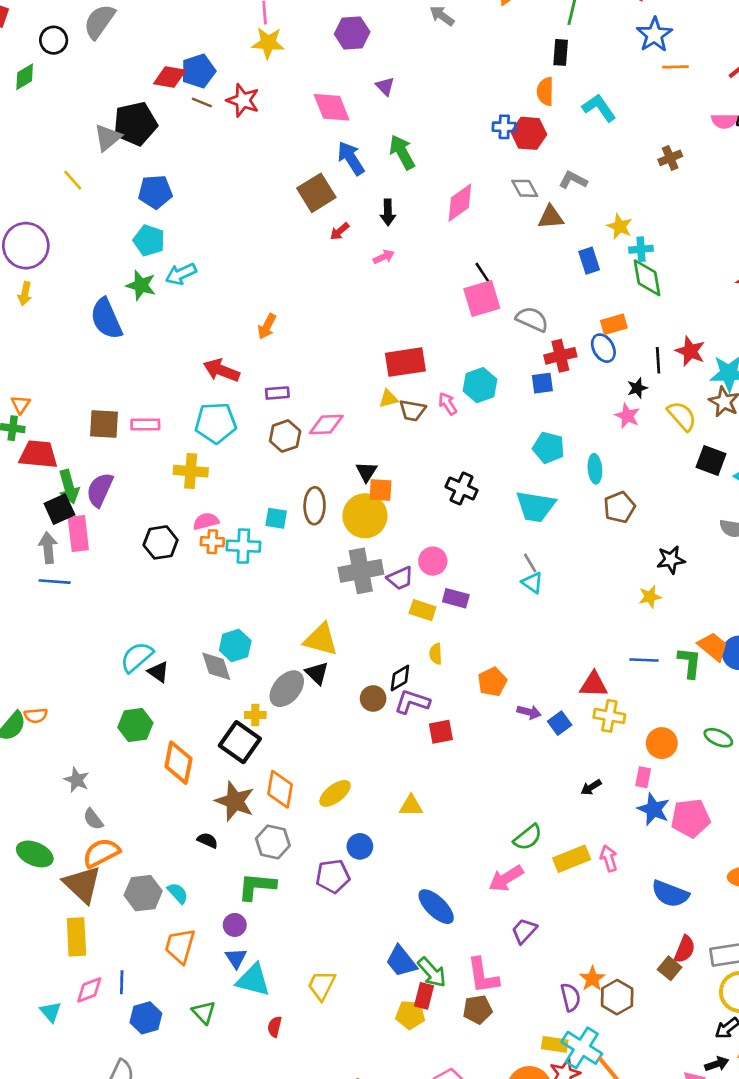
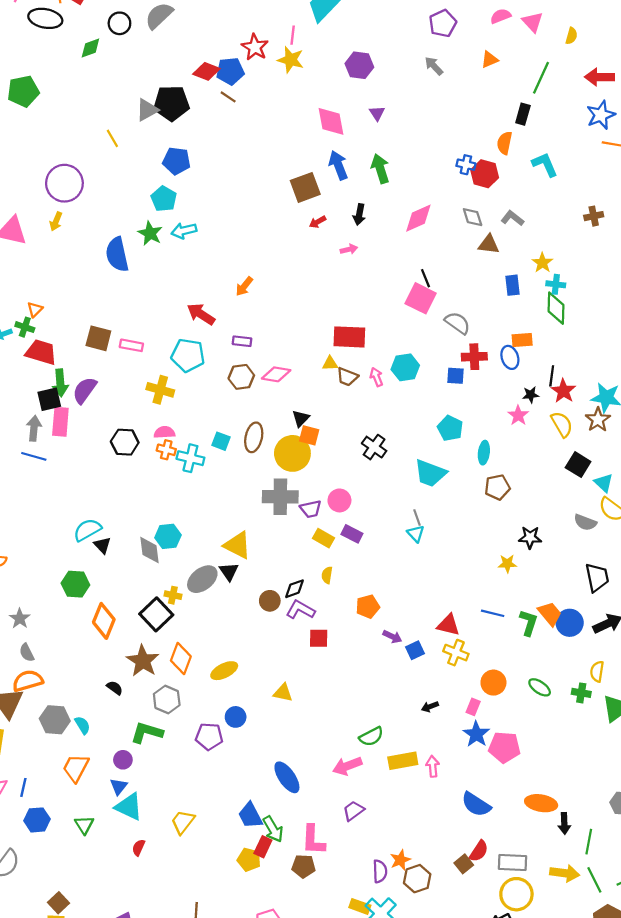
red star: (243, 100) -> (255, 47), moved
pink square: (482, 298) -> (421, 298), turned 32
red star: (690, 351) -> (563, 391), moved

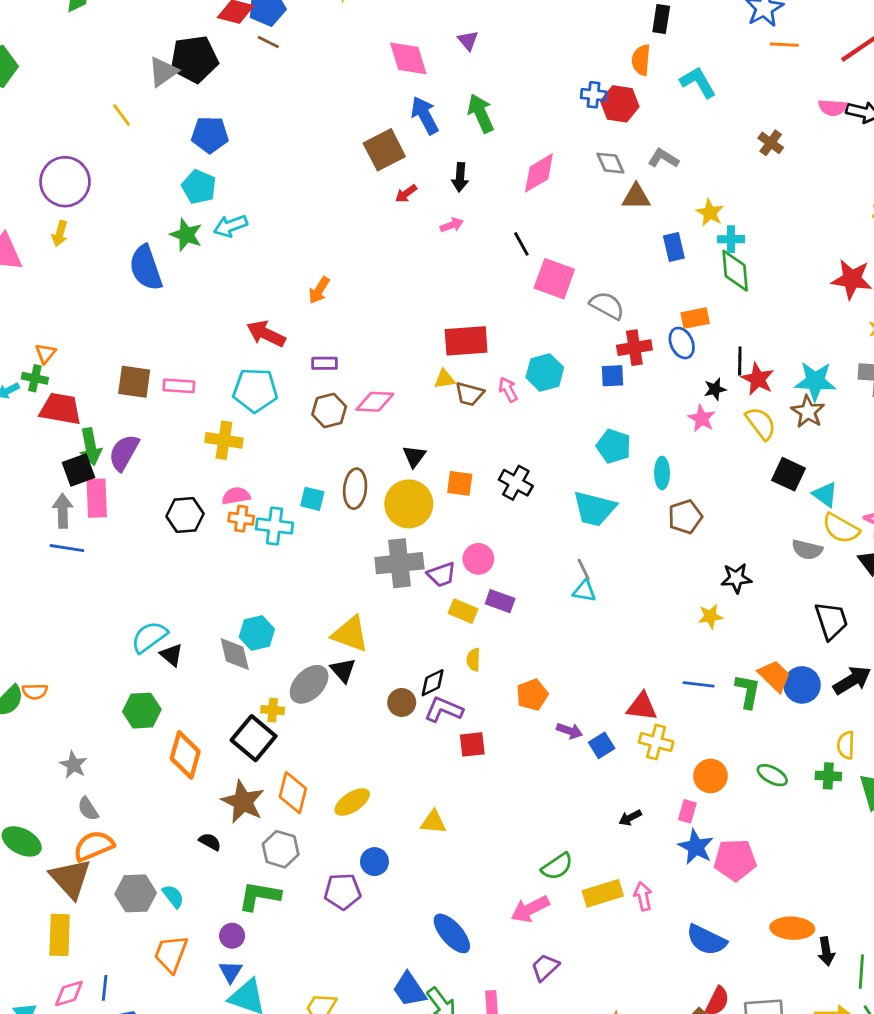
brown cross: (594, 216) -> (771, 143), turned -36
black line: (425, 278) -> (521, 244), moved
orange square: (309, 435) -> (460, 483), moved
cyan triangle: (416, 534) -> (584, 591), turned -30

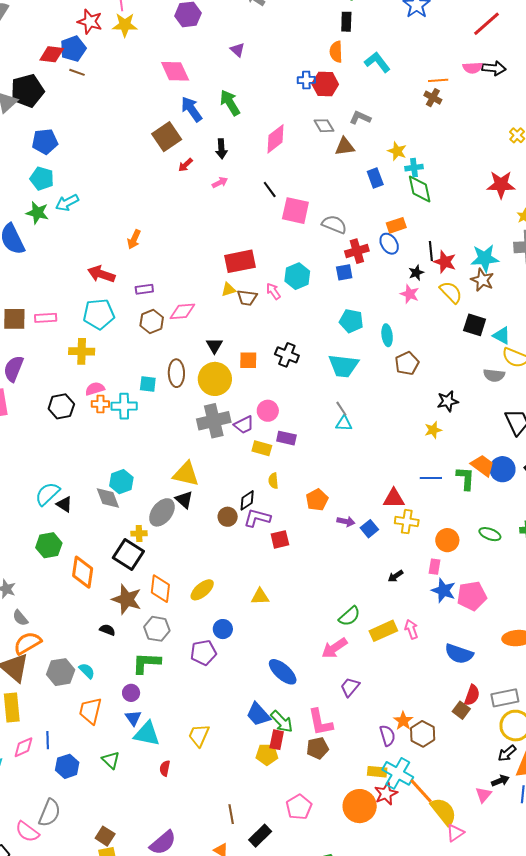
purple triangle: (468, 40) -> (237, 50), moved
orange line: (784, 45) -> (438, 80), moved

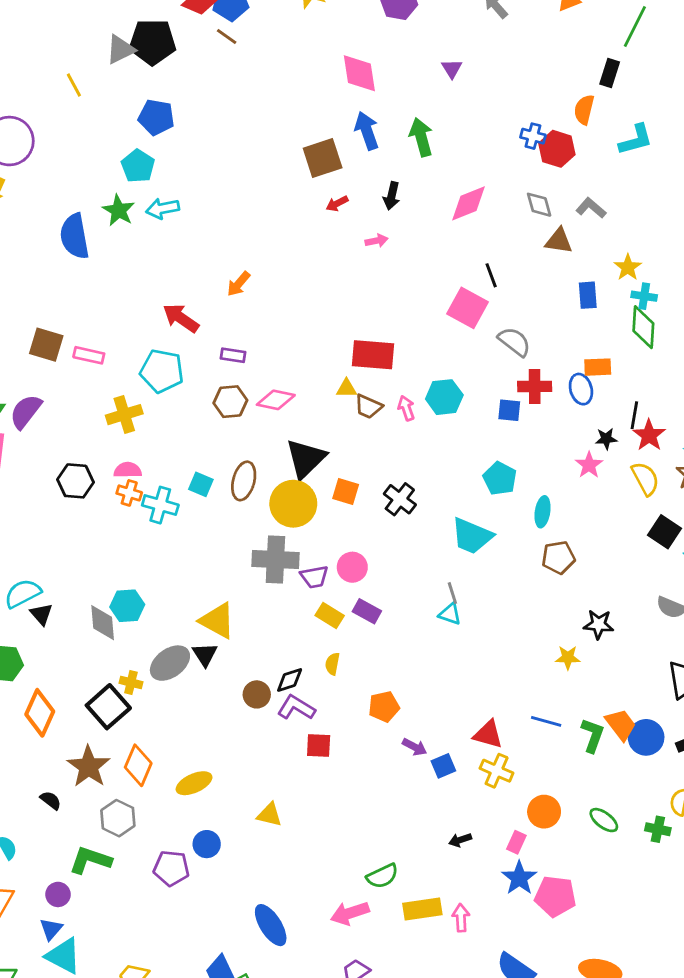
cyan L-shape: (377, 62) -> (636, 140), turned 96
black line: (270, 189) -> (491, 275), moved
black triangle: (214, 346) -> (306, 459), size x1.8
yellow cross: (82, 351) -> (124, 415), turned -35

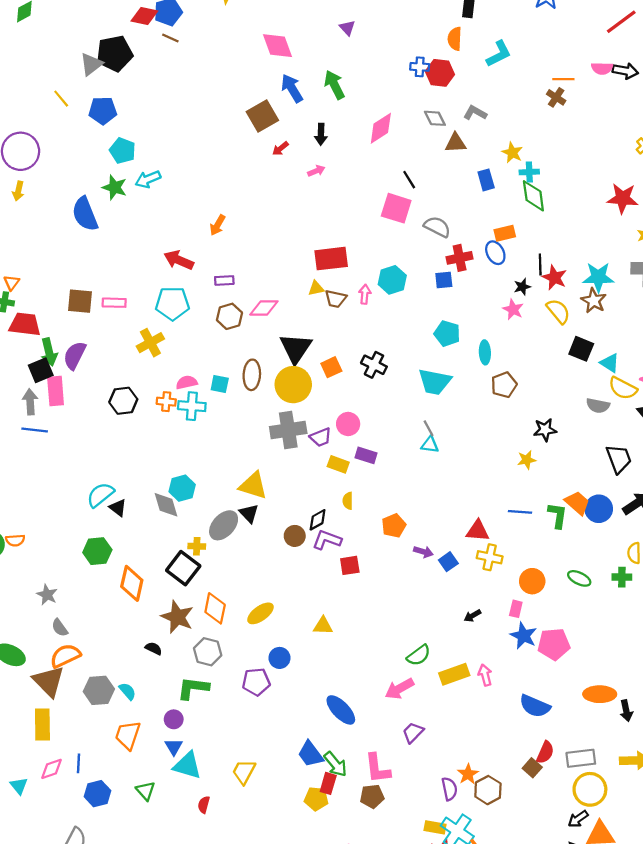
blue pentagon: (156, 117) -> (103, 110), moved
pink arrow: (406, 408) -> (365, 294), turned 36
pink semicircle: (128, 470) -> (187, 382), moved
orange square: (346, 491) -> (331, 367), turned -30

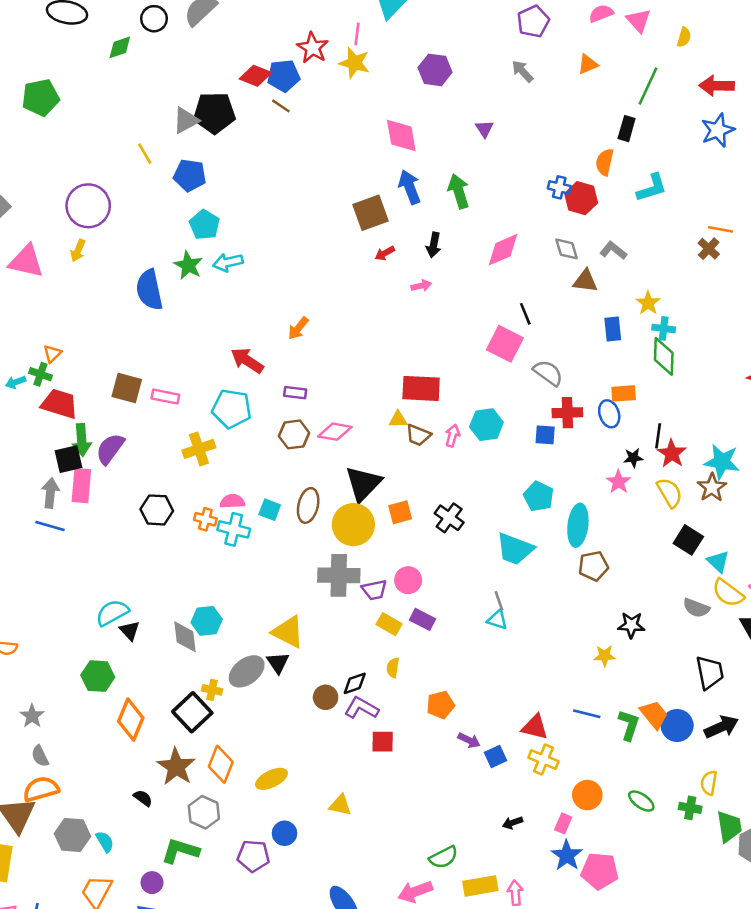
cyan ellipse: (485, 352) -> (578, 525), size x1.5

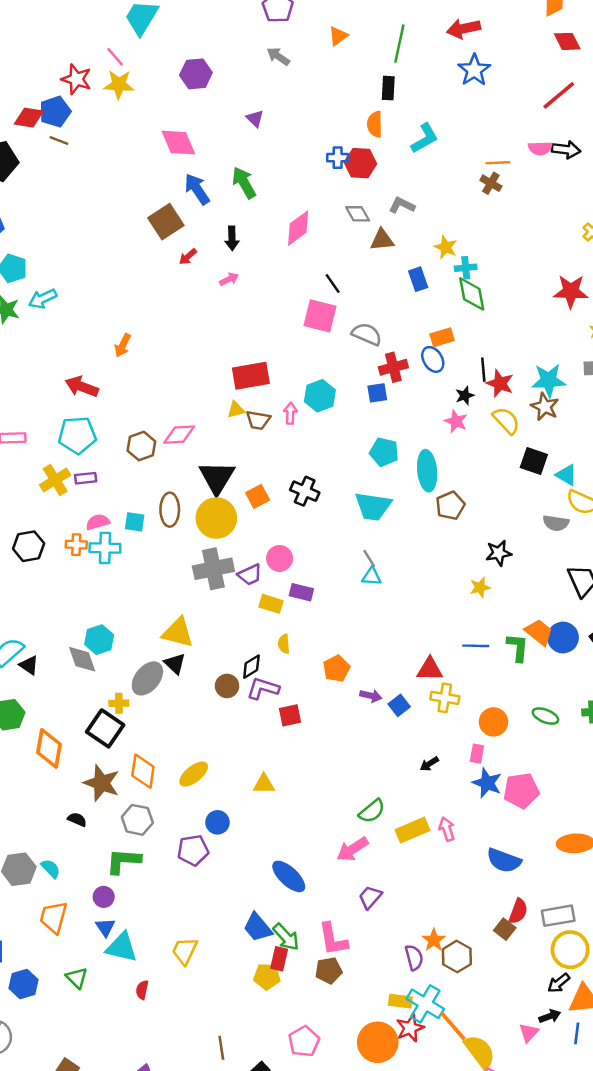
pink line: (357, 34) -> (115, 57), turned -35
purple rectangle: (295, 393) -> (86, 478), moved

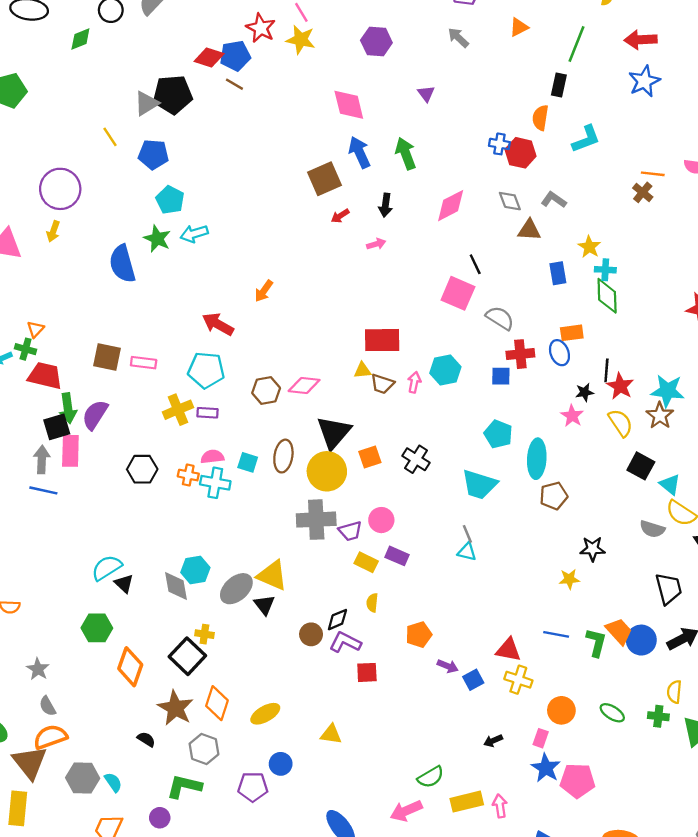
gray ellipse: (147, 678) -> (236, 589), moved

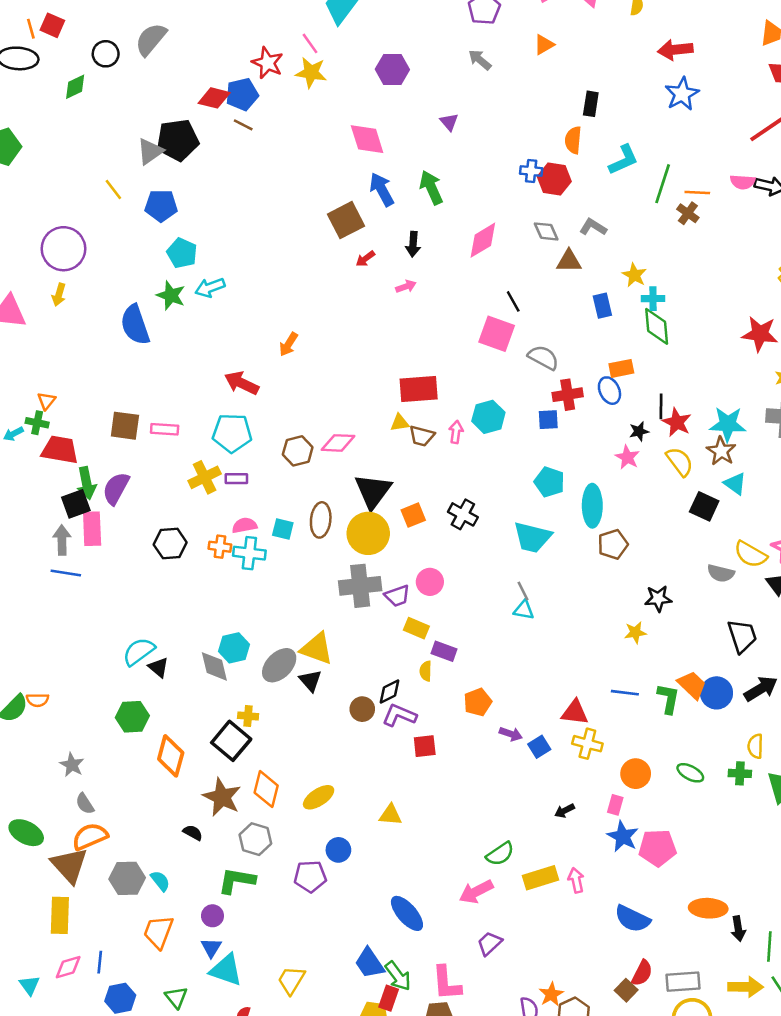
green line: (576, 44) -> (663, 184), moved
cyan triangle: (670, 484) -> (735, 484), moved
purple rectangle: (397, 556) -> (444, 651), moved

